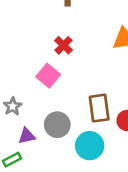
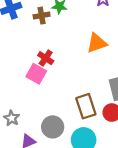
pink square: (48, 76) -> (36, 74), moved

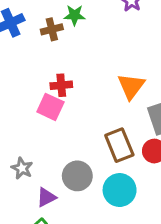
orange triangle: (97, 43) -> (131, 86), moved, turned -30
red cross: (46, 58) -> (61, 85), turned -35

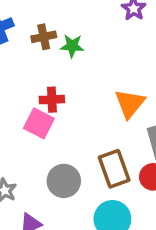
green star: (75, 15) -> (72, 46), moved
gray circle: (77, 176) -> (64, 181), moved

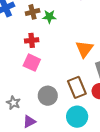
red cross: (52, 100) -> (32, 40), moved

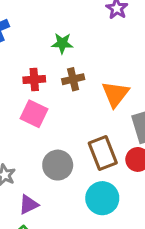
brown cross: (33, 12) -> (73, 79), moved

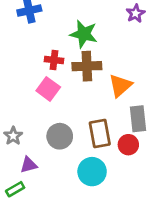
green star: (62, 43) -> (84, 34), size x1.5
brown cross: (73, 79) -> (87, 66), size x1.5

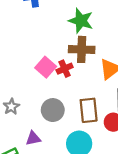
red cross: (54, 60) -> (65, 69), moved, turned -35
purple triangle: (29, 165) -> (33, 138), moved

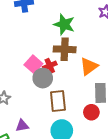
gray circle: (53, 110) -> (43, 78), moved
brown rectangle: (89, 110) -> (58, 101), moved

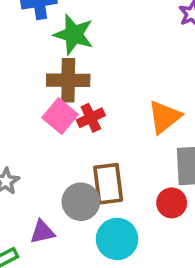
green star: (64, 24) -> (74, 34), moved
brown cross: (65, 49) -> (68, 80), moved
gray circle: (43, 78) -> (81, 202), moved

